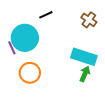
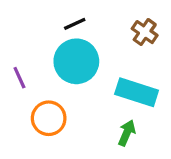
cyan circle: (25, 38) -> (76, 61), moved
green arrow: (85, 74) -> (127, 133), moved

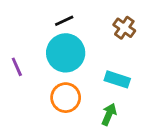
cyan rectangle: (137, 92) -> (117, 79), size x0.7
orange circle: (49, 118) -> (66, 98), moved

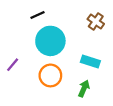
black line: (64, 21) -> (37, 15), moved
purple line: (17, 67) -> (13, 65), moved, turned 64

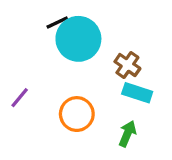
brown cross: (96, 21) -> (127, 65), moved
cyan circle: (50, 41) -> (78, 39), moved

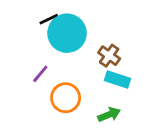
purple line: (20, 98) -> (40, 74), moved
green arrow: (127, 134) -> (109, 115), turned 45

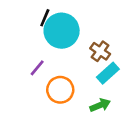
black line: (49, 19) -> (45, 18), turned -42
cyan rectangle: (117, 79) -> (108, 73), turned -60

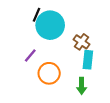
cyan rectangle: (108, 73) -> (88, 60), turned -42
green arrow: (100, 105) -> (82, 86), turned 112

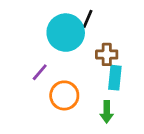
black line: (37, 15) -> (88, 19), moved
brown cross: (82, 42) -> (107, 54), turned -35

